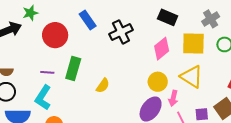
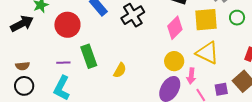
green rectangle: (73, 69) -> (89, 56), turned -30

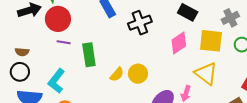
red circle: (67, 25) -> (58, 19), moved
yellow circle: (174, 61) -> (138, 74), moved
purple line: (63, 63) -> (64, 42), moved

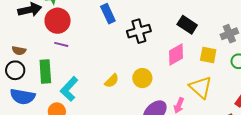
yellow square: (211, 41) -> (208, 55), size x0.7
green rectangle: (89, 55) -> (45, 71), moved
yellow circle: (138, 74) -> (142, 78), moved
cyan L-shape: (56, 81) -> (69, 89), moved

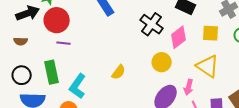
black cross: (139, 31) -> (152, 24), moved, turned -30
brown semicircle: (19, 51) -> (21, 41), moved
yellow circle: (142, 78) -> (162, 62), moved

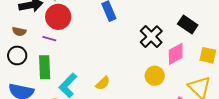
purple line: (64, 43) -> (49, 39), moved
yellow semicircle: (119, 72) -> (103, 83), moved
black circle: (22, 75) -> (17, 55), moved

